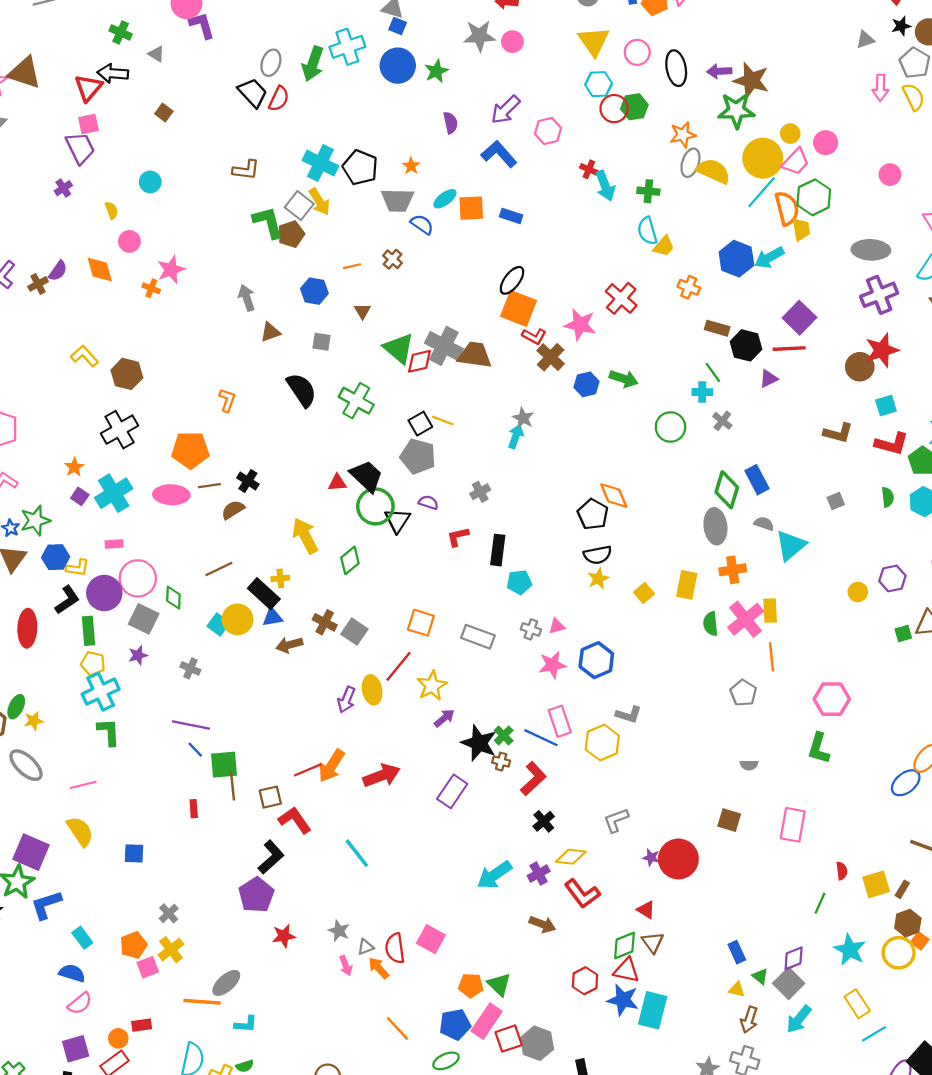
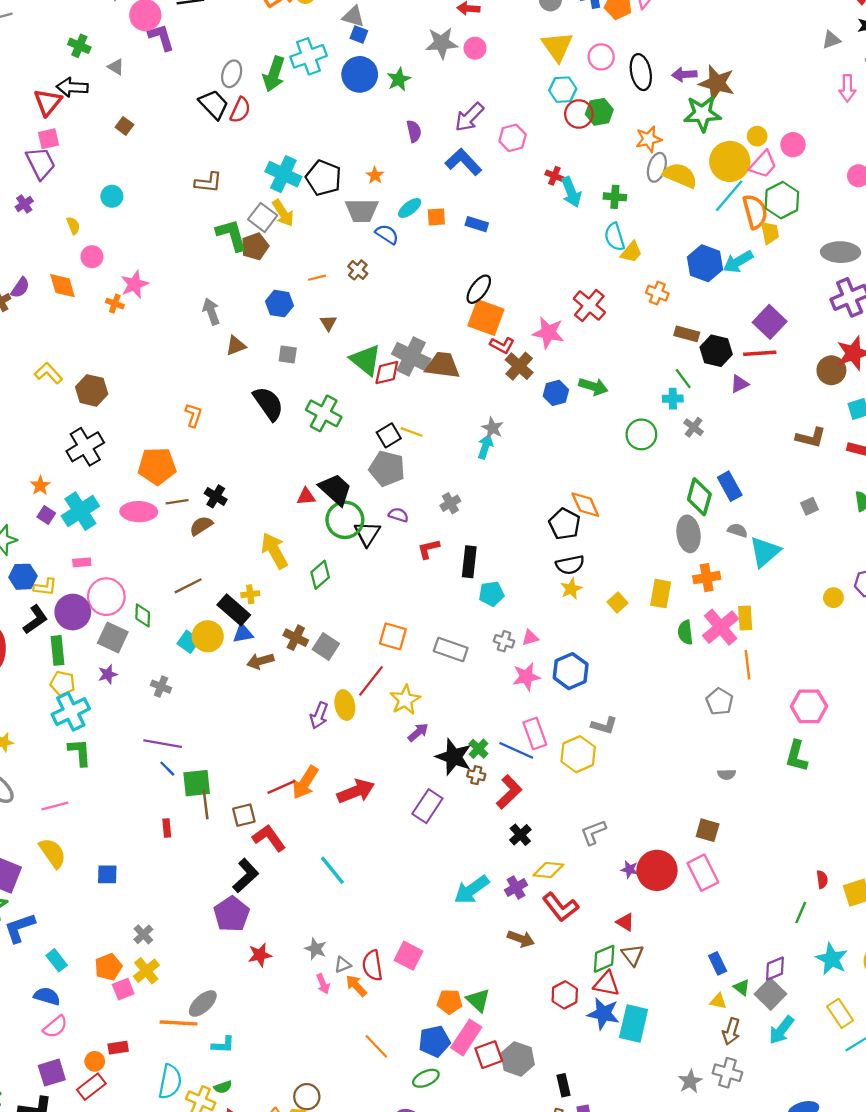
orange square: (471, 208) -> (436, 217), size x0.7
pink rectangle: (793, 825) -> (703, 873), moved, turned -36

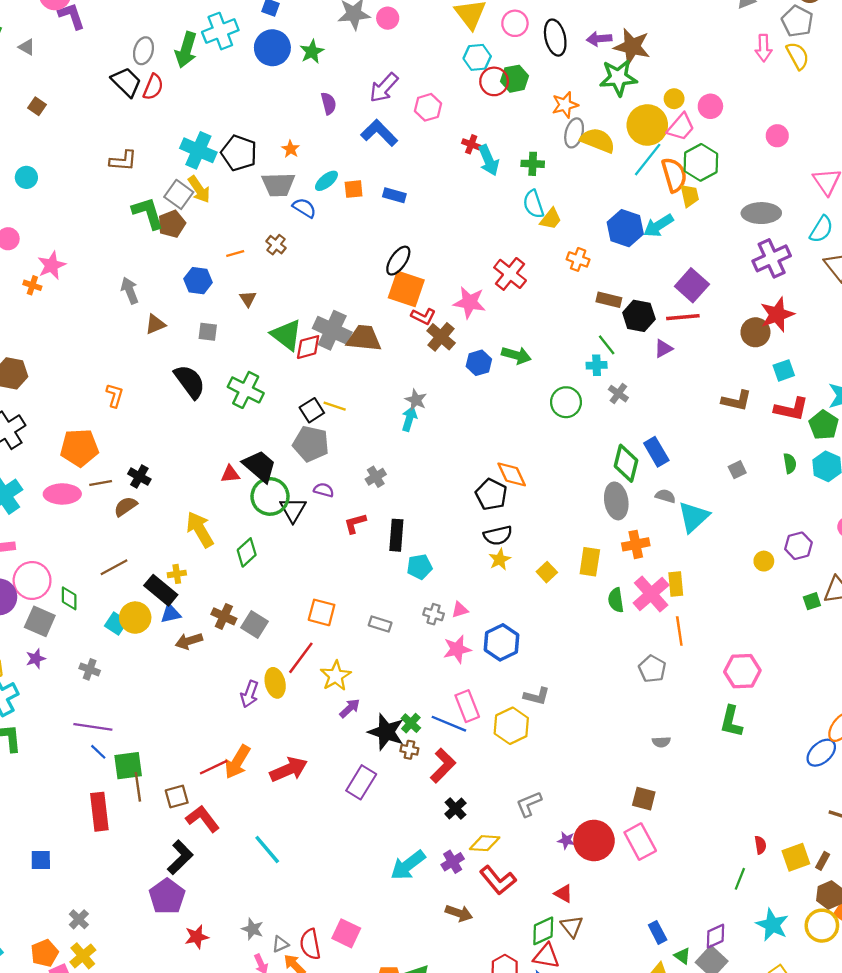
gray rectangle: (451, 650) -> (380, 624), size x0.7
red rectangle: (167, 828) -> (99, 812), size x2.0

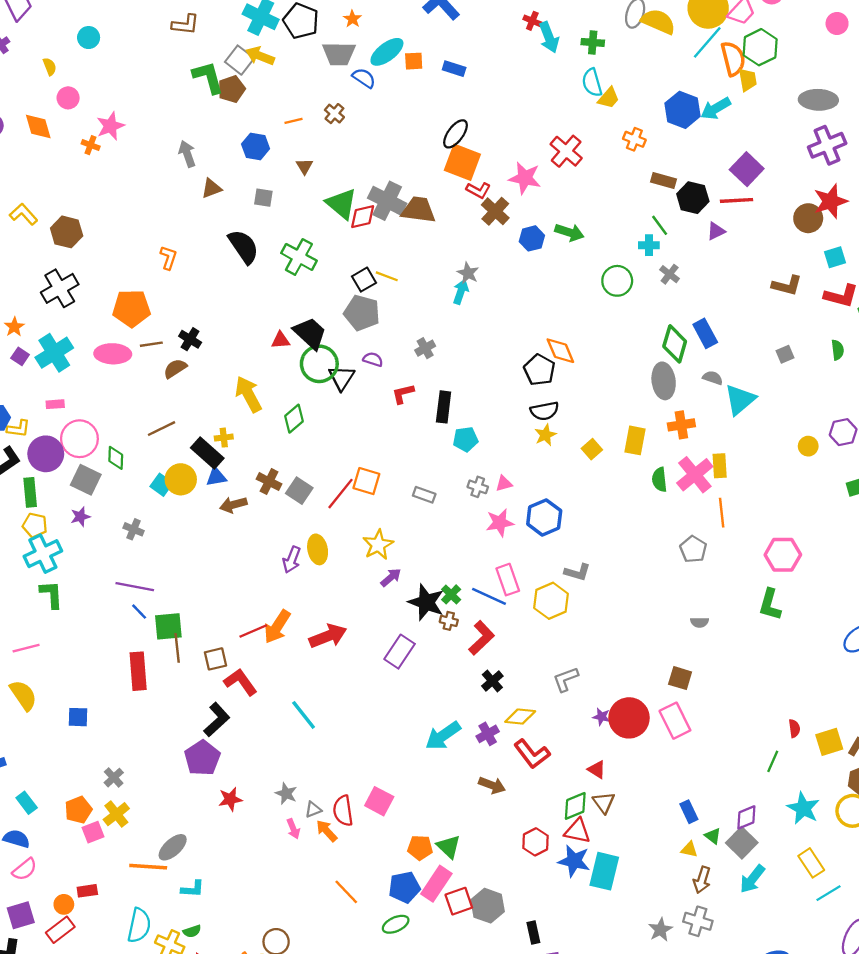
cyan ellipse: (326, 181) -> (387, 52), size x1.4
yellow arrow: (199, 189) -> (260, 56), turned 144
red line: (301, 658) -> (341, 494), moved

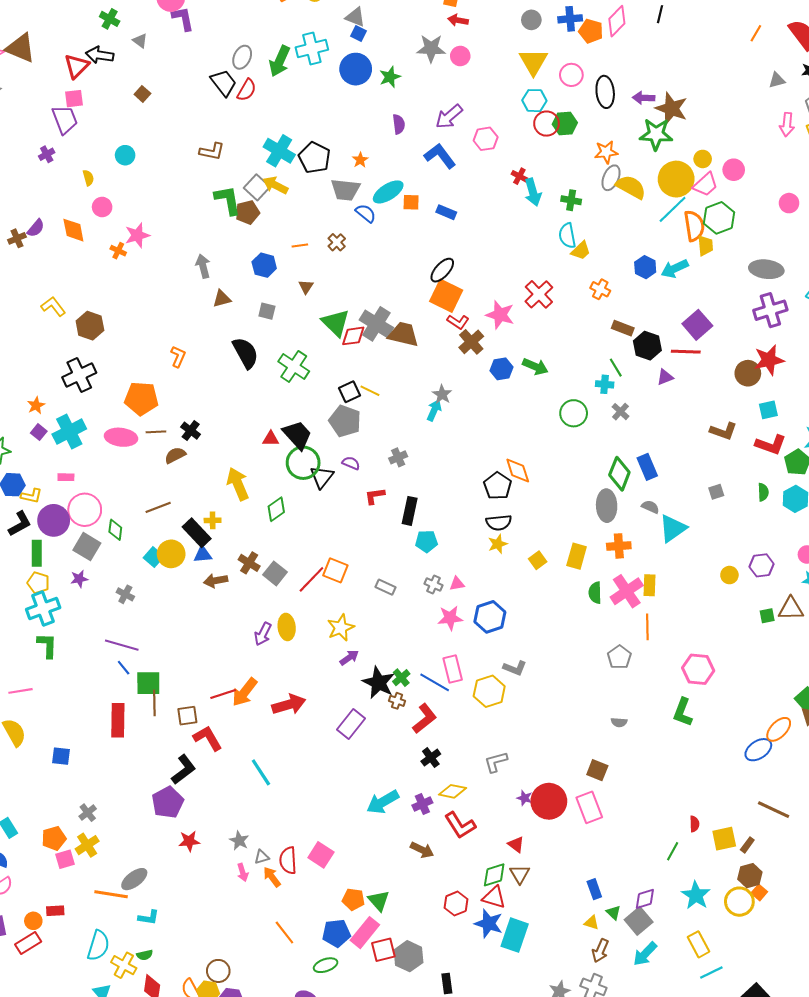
blue hexagon: (682, 110) -> (645, 267), size x0.7

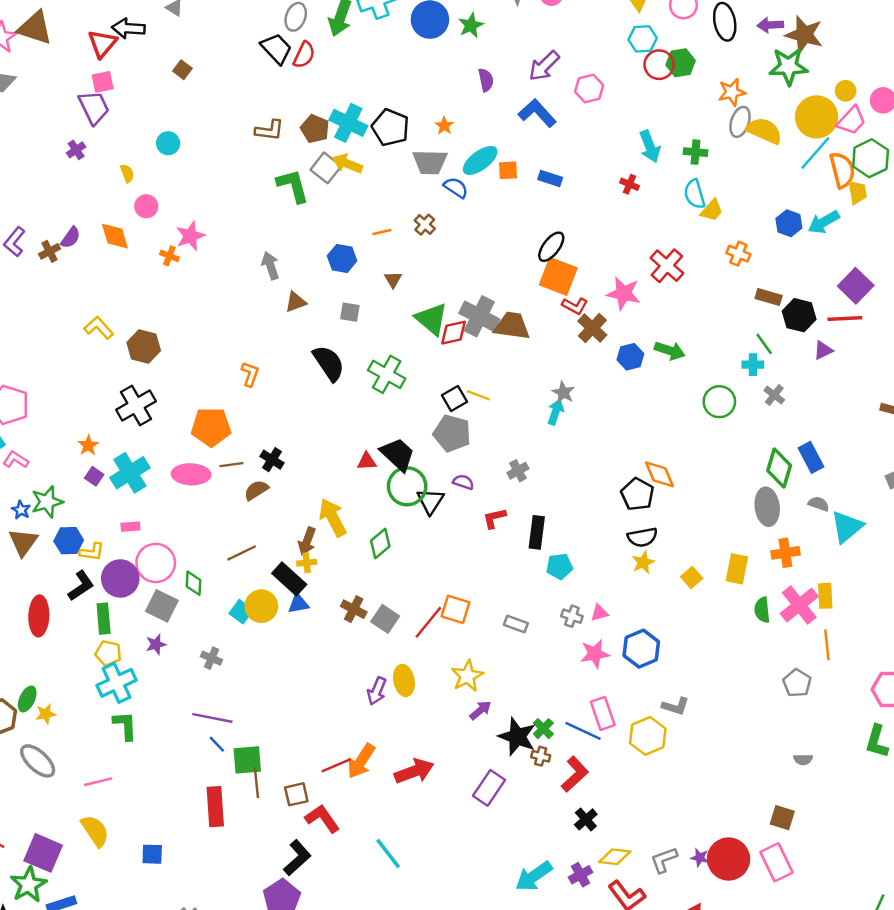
red cross: (519, 176) -> (629, 184), moved
brown pentagon: (248, 212) -> (315, 129), moved, turned -30
brown arrow: (216, 581) -> (307, 541), moved, turned -55
gray L-shape: (496, 762) -> (664, 860), moved

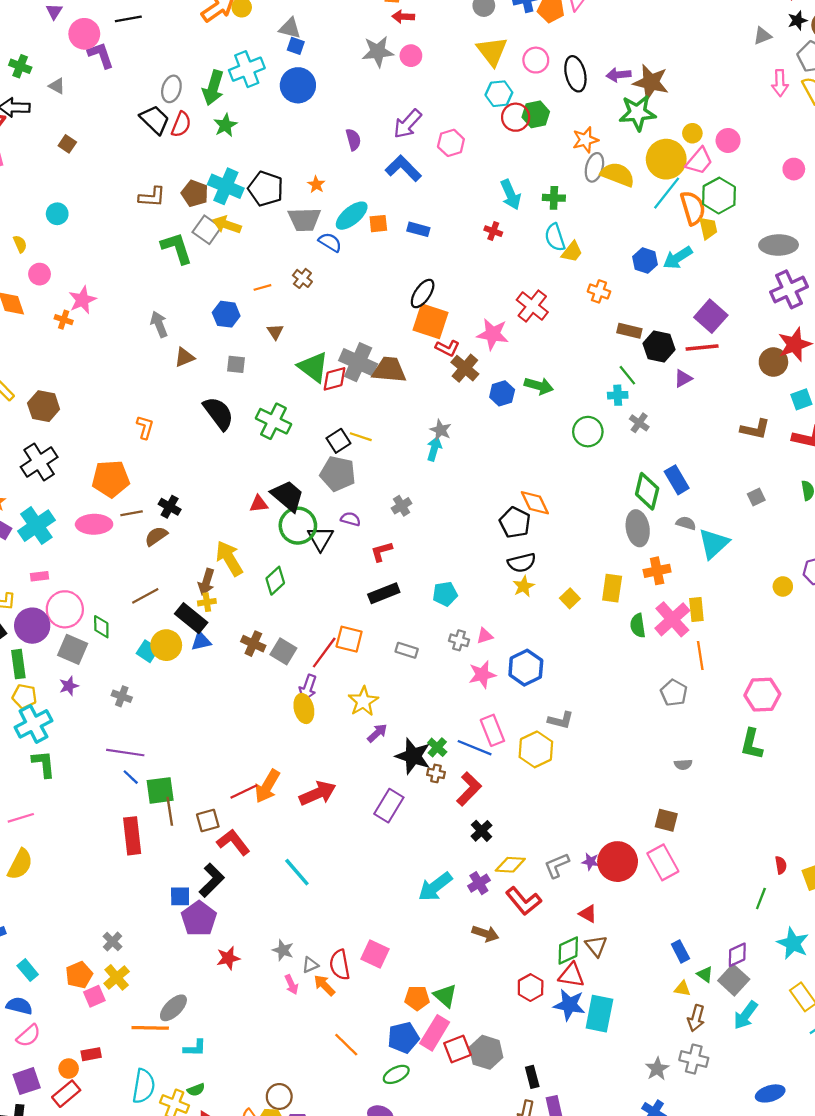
green star: (471, 25) -> (225, 125), moved
black rectangle: (537, 532) -> (384, 593), moved, turned 64
purple arrow: (377, 691) -> (308, 688), moved
yellow semicircle: (95, 831) -> (20, 864), turned 64
blue square: (152, 854) -> (180, 896), moved

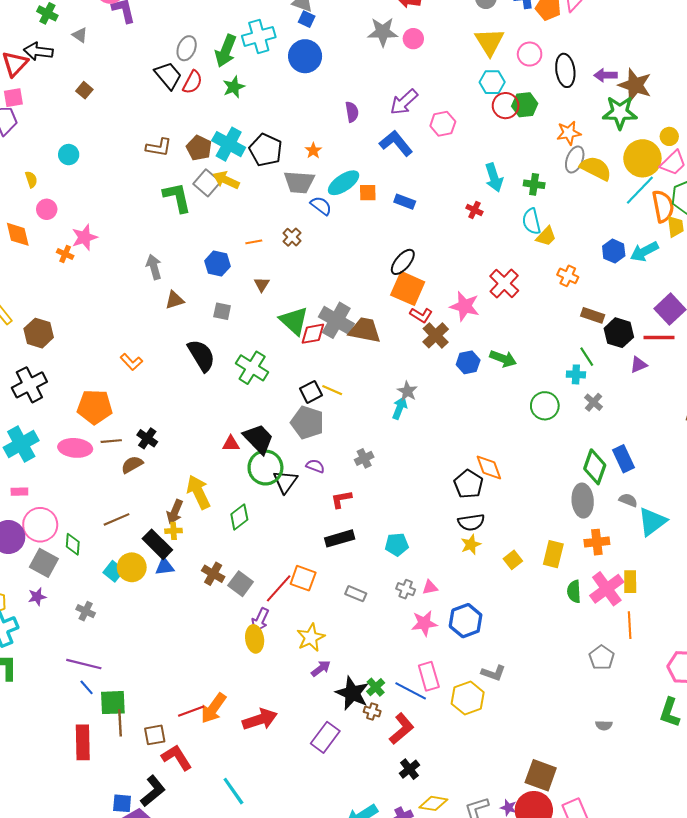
orange L-shape: (145, 427) -> (131, 362), turned 115
brown square: (666, 820) -> (541, 775), moved, size x1.4

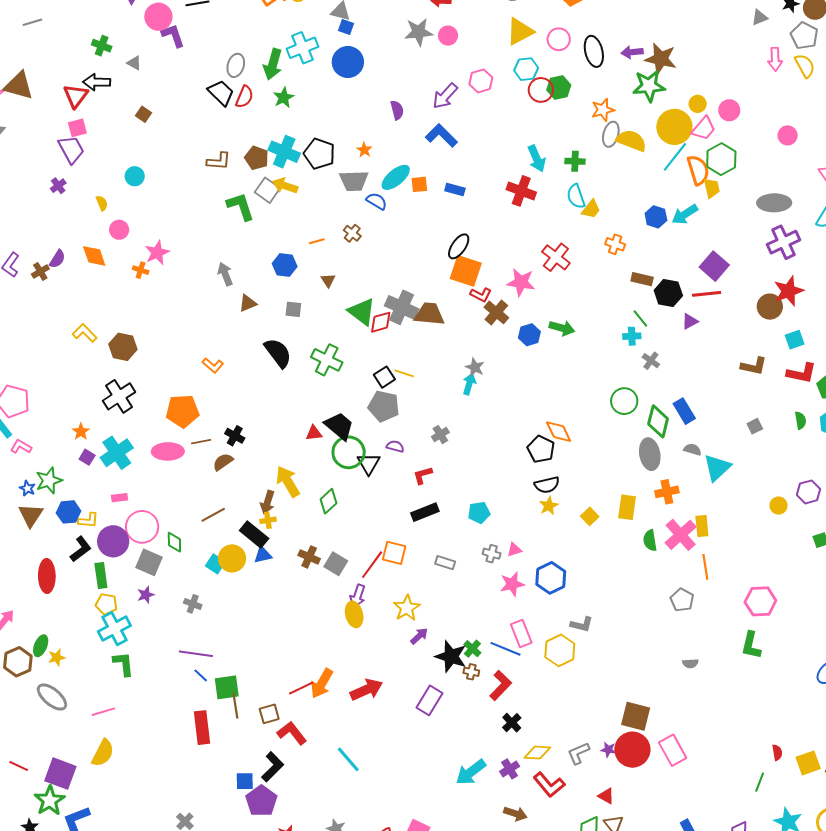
yellow triangle: (490, 42) -> (520, 31), turned 40
pink hexagon: (443, 124) -> (481, 81), moved
red cross: (474, 210) -> (521, 191), size x1.8
green circle: (545, 406) -> (624, 401), moved

